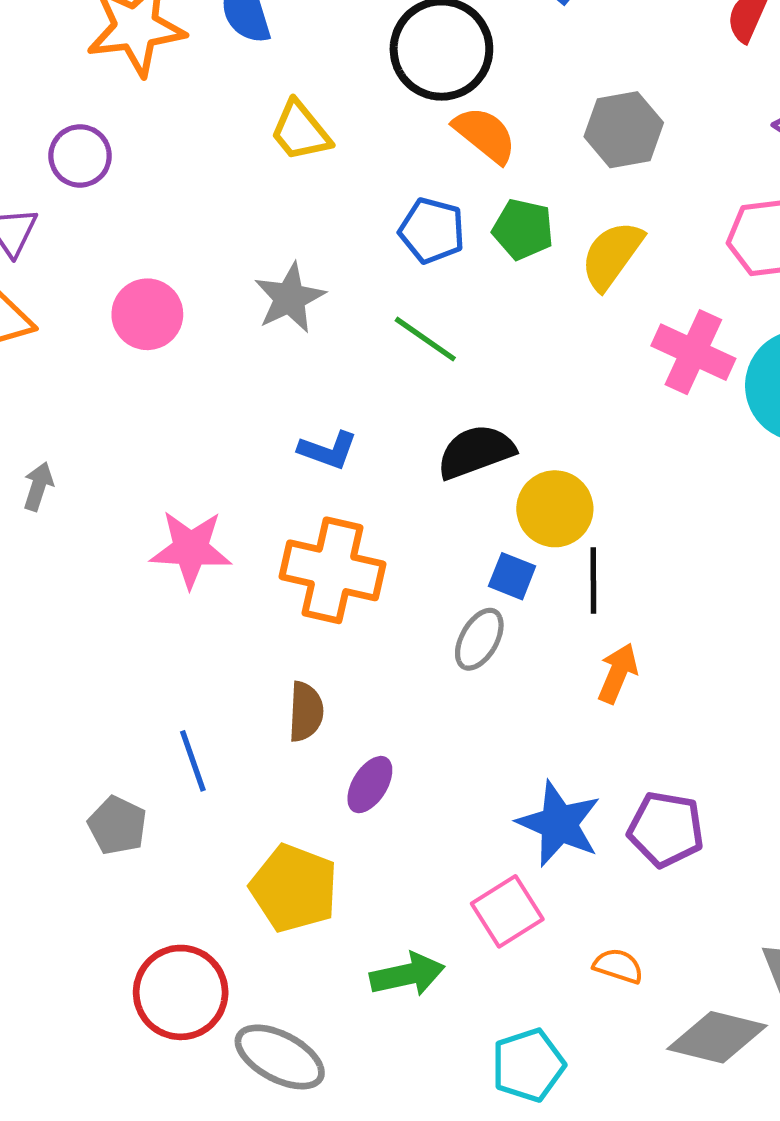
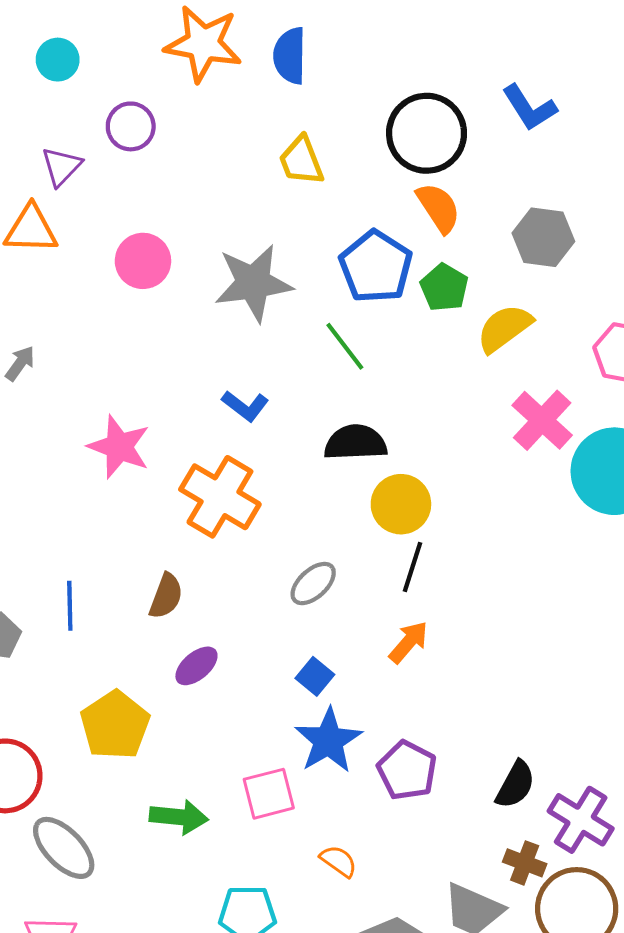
blue pentagon: (432, 231) -> (376, 267), size x1.4
gray star: (290, 298) -> (253, 283), size x1.4
blue square: (512, 576) -> (315, 676), moved

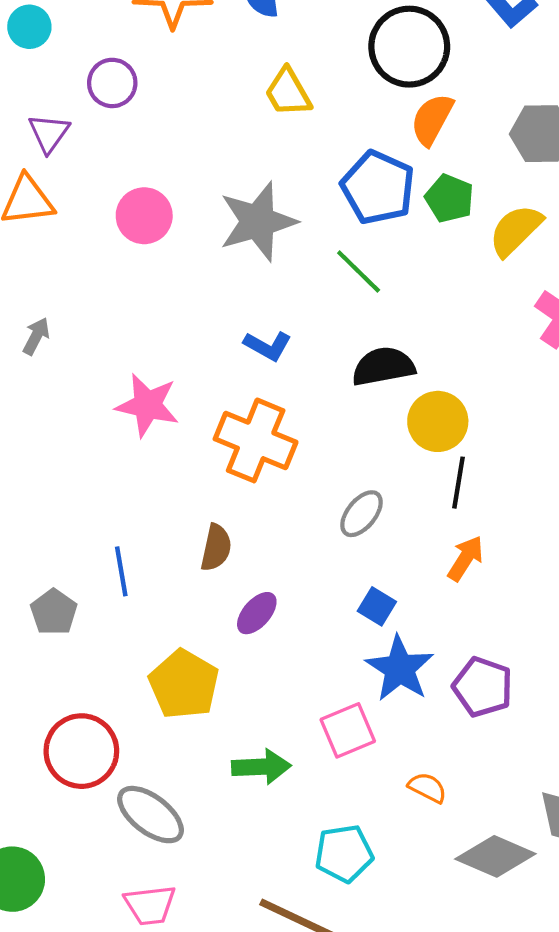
orange semicircle: (438, 208) -> (432, 119), turned -110

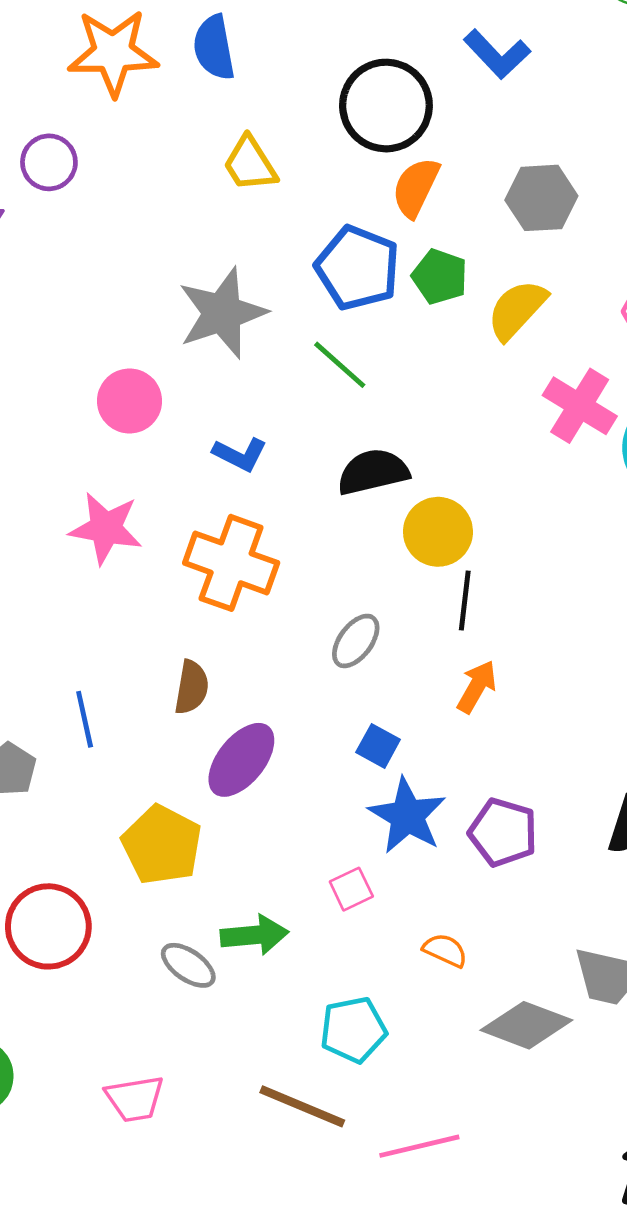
pink circle: (144, 216) -> (130, 401), moved
purple ellipse: (257, 613) -> (241, 760), size x1.5
pink square: (348, 730) -> (351, 889), size x0.7
gray ellipse: (151, 815) -> (188, 965), moved, size x0.7

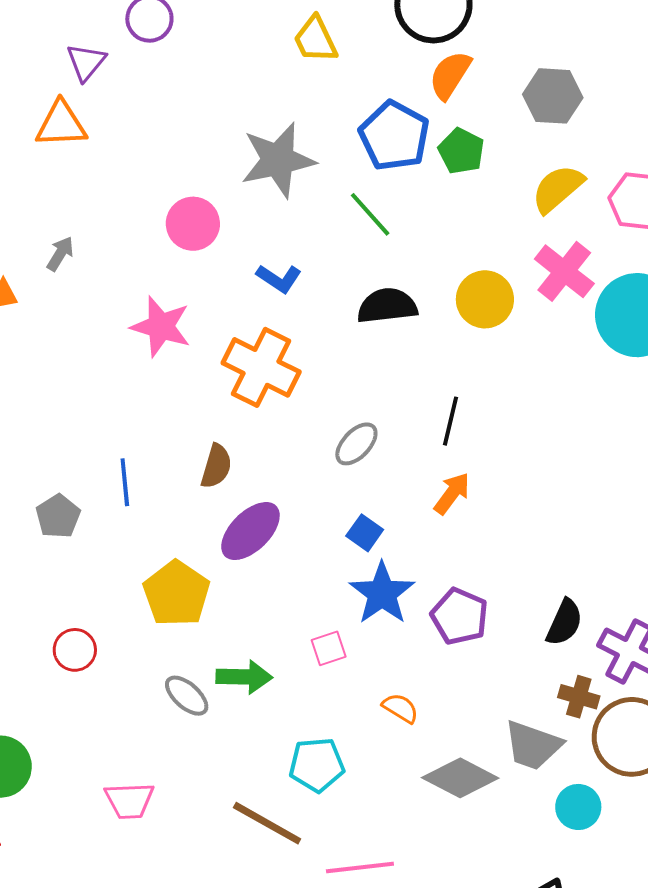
yellow semicircle: (517, 310) -> (558, 189), moved
yellow circle: (438, 532) -> (485, 299), moved
red circle: (48, 926) -> (75, 650), size x0.6

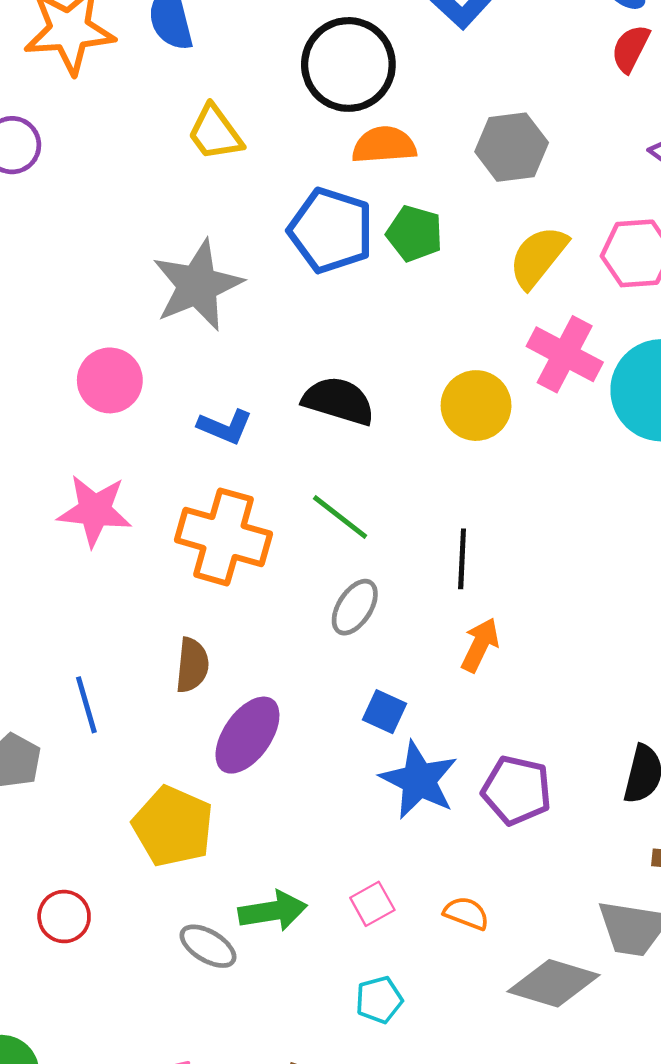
orange semicircle: (450, 75) -> (384, 145), turned 64
green line: (370, 214) -> (340, 517), moved
black semicircle: (387, 306) -> (338, 401), moved, turned 34
pink square: (329, 648) -> (372, 904), moved
cyan pentagon: (317, 765) -> (379, 1000), size x0.7

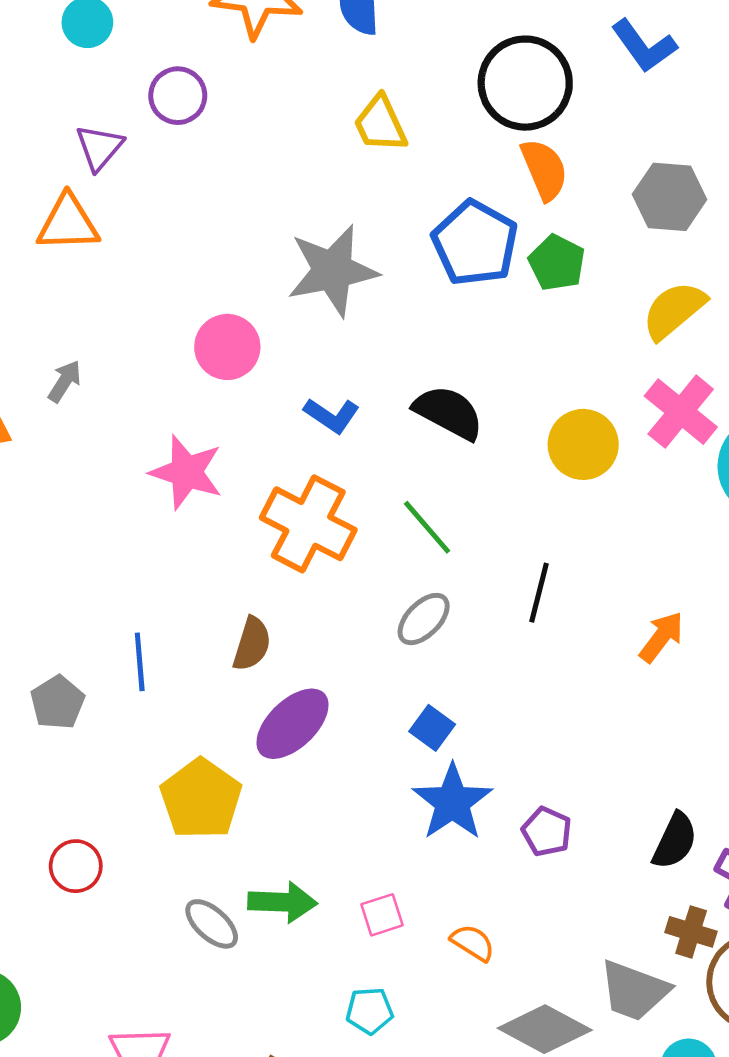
orange semicircle: (384, 145) -> (544, 170), turned 60
orange arrow: (480, 645) -> (661, 637), moved
purple pentagon: (517, 790) -> (547, 832), size x0.7

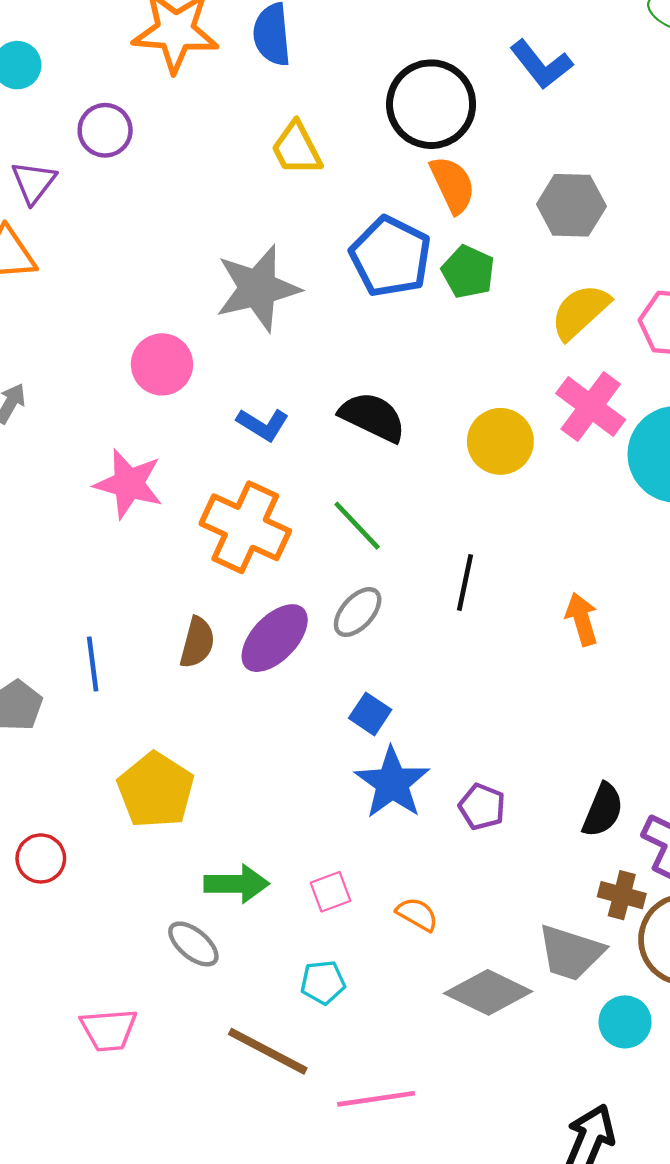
orange arrow: (661, 637) -> (582, 619), turned -51
purple ellipse: (293, 724) -> (275, 638), moved
gray ellipse: (212, 924) -> (193, 944), moved

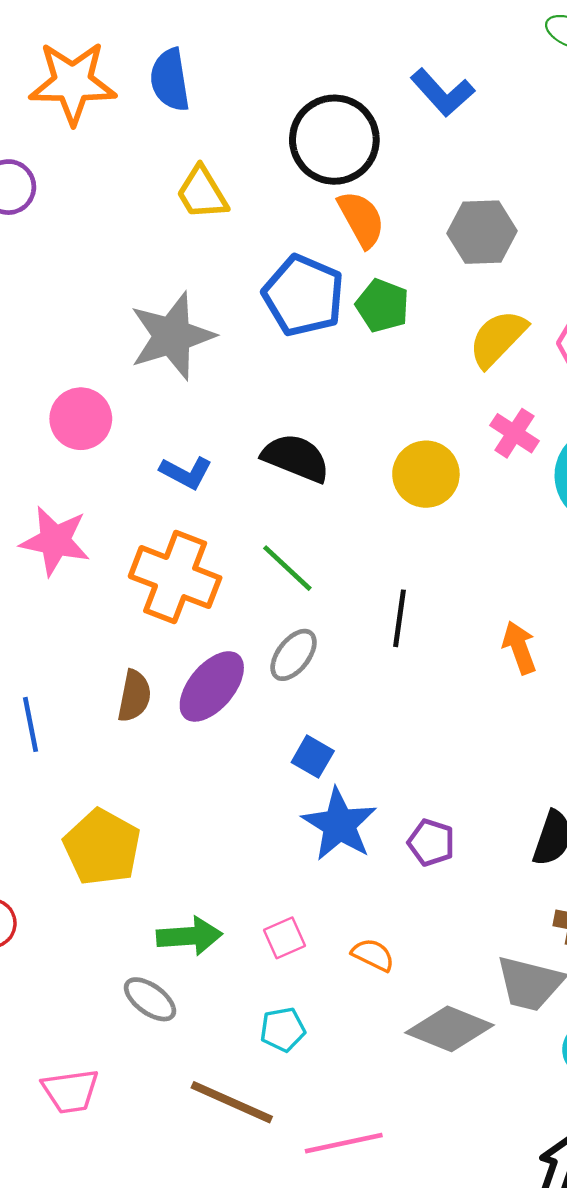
pink cross: (591, 407) -> (514, 433), size x0.7

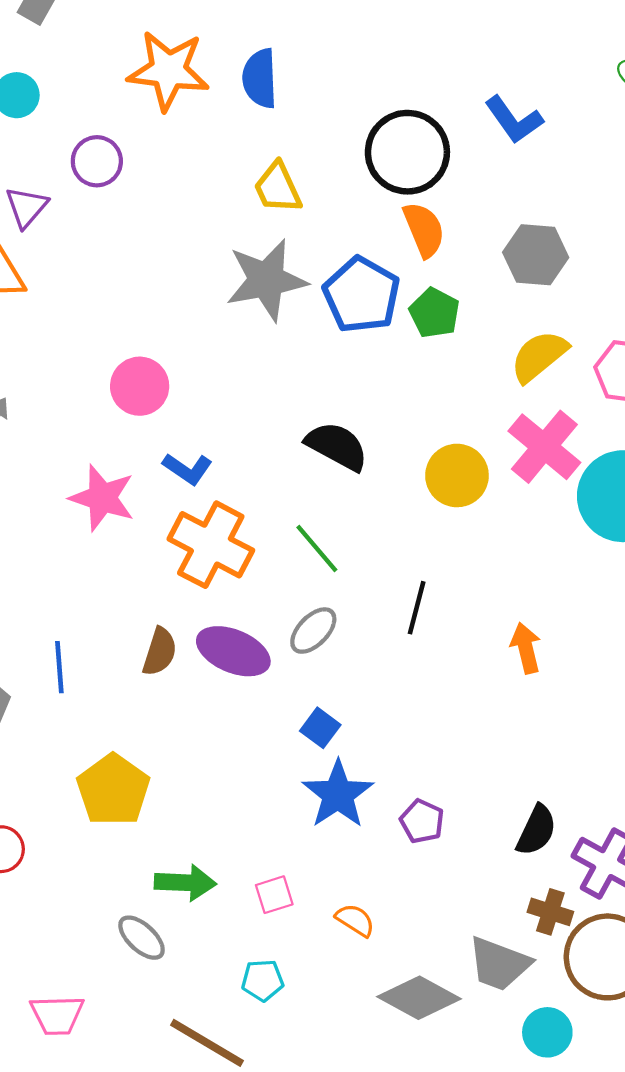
gray star: (172, 336) -> (266, 280), moved
pink cross: (514, 433) -> (544, 447), size x1.6
blue L-shape: (186, 473) -> (187, 469), moved
purple ellipse: (212, 686) -> (233, 651), turned 66

